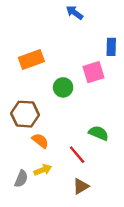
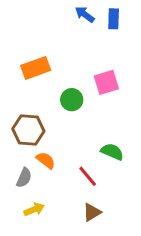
blue rectangle: (111, 47) -> (114, 19), moved
yellow arrow: (43, 170) -> (34, 209), moved
gray semicircle: (21, 179) -> (24, 178), moved

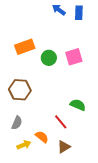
green circle: (72, 100) -> (49, 58), moved
orange semicircle: (46, 160) -> (42, 137), moved

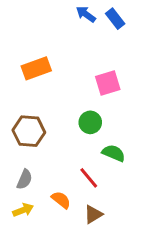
blue rectangle: (79, 13) -> (115, 19), turned -40
green circle: (49, 58) -> (90, 122), moved
yellow arrow: (24, 145) -> (23, 210), moved

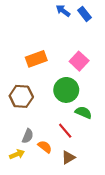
orange rectangle: (36, 68) -> (36, 59), moved
pink square: (108, 83) -> (79, 61), turned -30
green circle: (90, 122) -> (66, 90), size x1.5
gray semicircle: (25, 179) -> (28, 136), moved

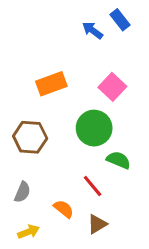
blue arrow: (63, 11) -> (93, 30), moved
gray semicircle: (28, 136) -> (22, 192), moved
yellow arrow: (17, 154) -> (29, 232), moved

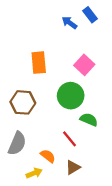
orange rectangle: (51, 84) -> (39, 63), turned -75
gray semicircle: (22, 192) -> (17, 143), size x1.5
yellow arrow: (29, 232) -> (34, 173), moved

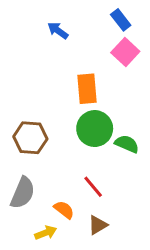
blue arrow: (69, 23) -> (58, 31), moved
orange rectangle: (39, 63) -> (87, 89), moved
pink square: (84, 65) -> (125, 52), moved
green semicircle: (89, 120) -> (127, 144), moved

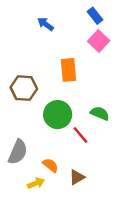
green circle: (95, 129) -> (58, 115), moved
brown hexagon: (30, 138) -> (24, 88), moved
red line: (93, 187) -> (81, 135), moved

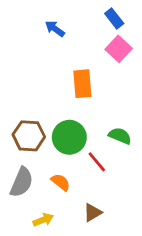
brown hexagon: (24, 88) -> (29, 136), moved
orange semicircle: (50, 165) -> (61, 182), moved

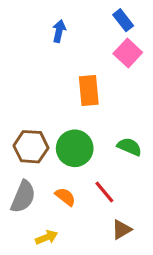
blue arrow: (55, 29) -> (59, 31), turned 66
red line: (97, 162) -> (104, 192), moved
brown triangle: (92, 213) -> (122, 230), moved

